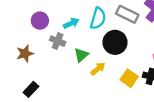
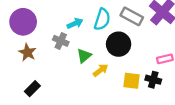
purple circle: (40, 21) -> (23, 22), moved, size x1.5
brown star: (25, 54) -> (27, 52), turned -30
yellow square: (129, 78) -> (132, 81), turned -30

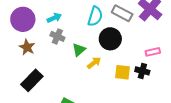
cyan arrow: (75, 23) -> (54, 18), moved
black rectangle: (32, 89) -> (32, 80), size x1.5

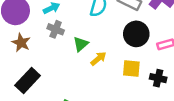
black circle: (110, 39) -> (136, 34), moved
black cross: (142, 71) -> (158, 78), moved

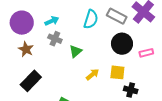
yellow arrow: (98, 59) -> (92, 74), moved
black cross: (158, 78) -> (131, 90), moved

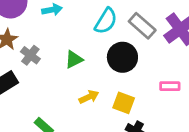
gray cross: (55, 39) -> (30, 55), moved
black circle: (122, 44) -> (122, 57), moved

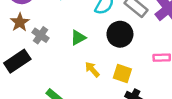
yellow arrow: (89, 97) -> (92, 69), turned -105

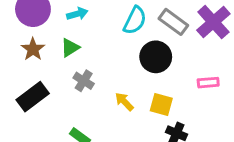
gray cross: (41, 35) -> (84, 81), moved
green triangle: (78, 38) -> (70, 48), moved

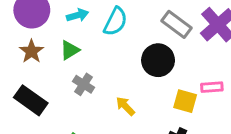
cyan semicircle: (135, 20) -> (115, 22), moved
black rectangle: (33, 97) -> (31, 100), turned 72
yellow square: (161, 105) -> (185, 101), moved

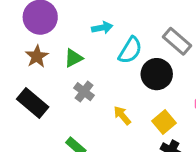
cyan arrow: (77, 15) -> (102, 28), moved
cyan semicircle: (115, 22) -> (130, 50), moved
yellow square: (185, 101) -> (164, 122), moved, turned 30

